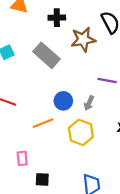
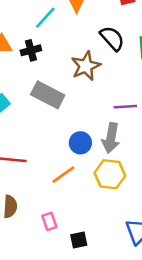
black cross: (57, 18) -> (31, 50), moved
gray arrow: (89, 103) -> (111, 138), size x1.6

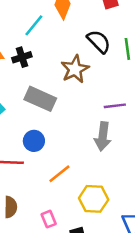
blue circle: (80, 143) -> (34, 141), moved
yellow hexagon: (110, 174) -> (94, 199), moved

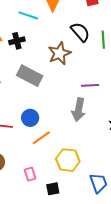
cyan line: (34, 25) -> (28, 15), turned 66
blue circle: (34, 141) -> (30, 118), moved

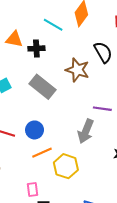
brown star: (59, 53) -> (77, 70), turned 30
yellow hexagon: (68, 160) -> (66, 166), moved
pink rectangle: (30, 174) -> (32, 189), moved

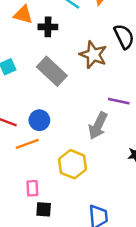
orange line: (42, 153) -> (27, 144), moved

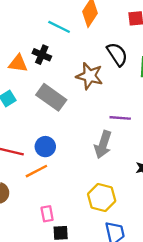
orange triangle: (23, 15) -> (18, 63), moved
black cross: (48, 27) -> (42, 55), turned 30
yellow hexagon: (72, 164) -> (102, 197), moved

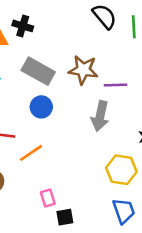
brown star: (90, 76) -> (83, 70), moved
blue circle: (45, 147) -> (41, 107), moved
yellow hexagon: (102, 197) -> (121, 170), moved

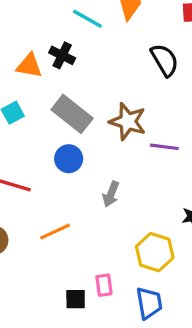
gray arrow: (100, 116) -> (111, 194), moved, size x0.7
orange line: (31, 153) -> (55, 232), moved
pink rectangle: (48, 198) -> (104, 285), moved

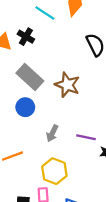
purple line: (164, 147) -> (86, 137), moved
yellow hexagon: (155, 252) -> (54, 171), moved

